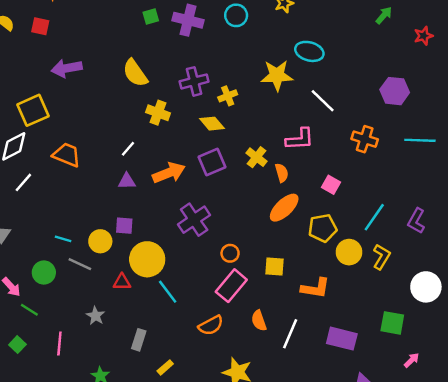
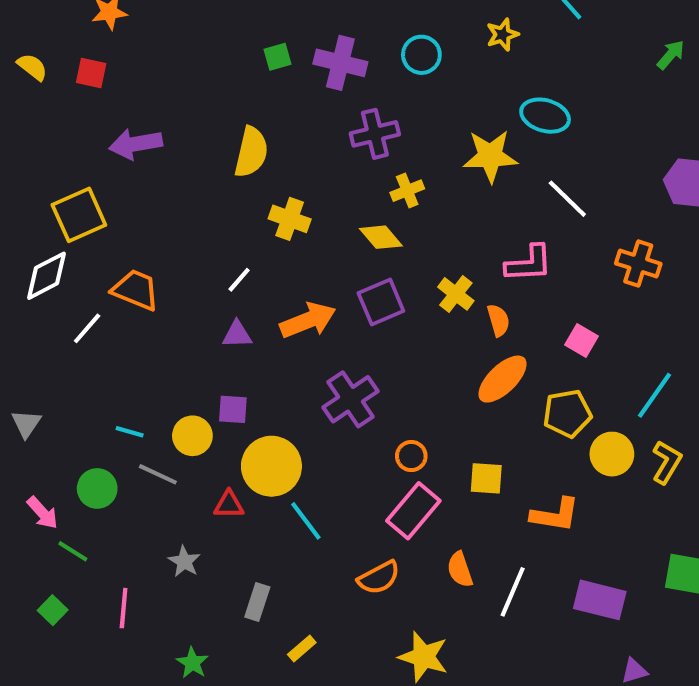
yellow semicircle: (135, 73) -> (251, 152), turned -132
purple cross: (194, 81) -> (375, 134), moved
white line: (23, 182) -> (87, 328), moved

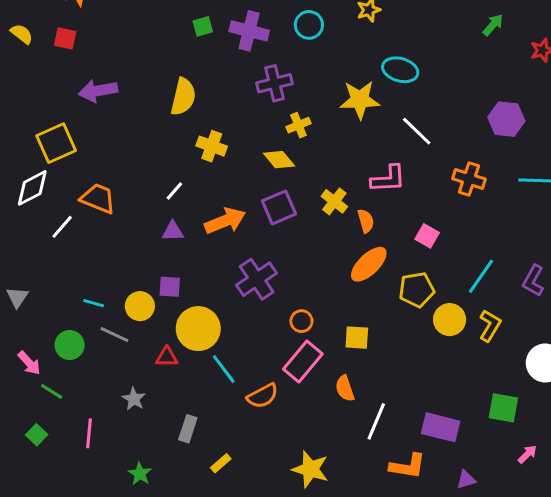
orange L-shape: (555, 515) -> (408, 466), moved
orange semicircle: (460, 570) -> (345, 388), moved
orange semicircle: (379, 578) -> (263, 396), moved

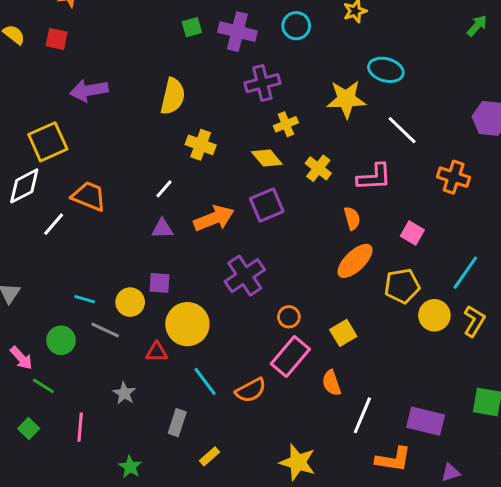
yellow cross: (334, 201) -> (318, 168), moved
yellow square: (357, 338) -> (343, 333), turned -35
cyan line: (224, 369) -> (205, 381), moved

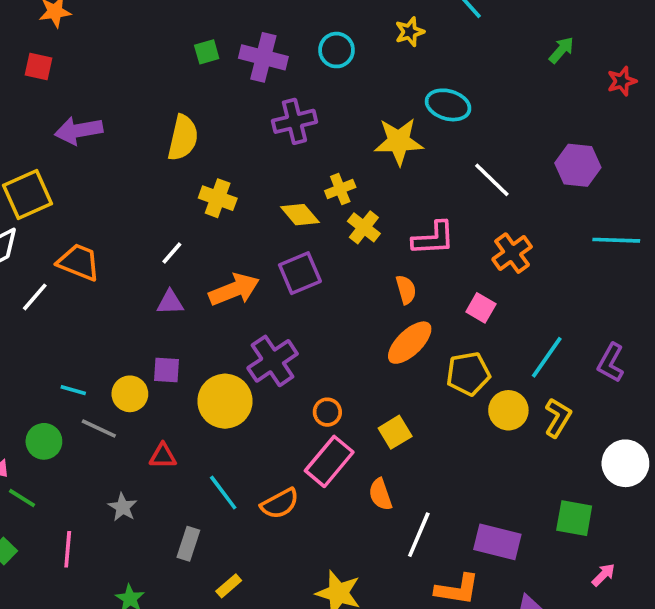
yellow cross: (286, 124) -> (340, 189), moved
white line: (402, 130) -> (492, 180), moved
orange cross: (454, 177) -> (512, 253), moved, turned 36
yellow circle: (187, 324) -> (225, 401), moved

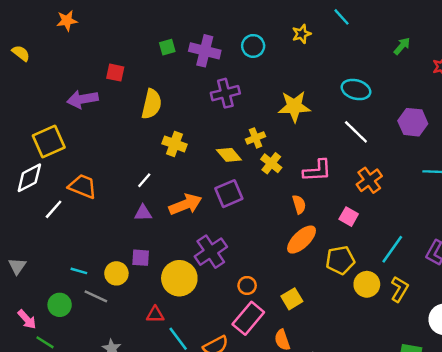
red square: (38, 67) -> (115, 73), moved
cyan ellipse: (448, 105) -> (356, 90), moved
red triangle: (163, 456) -> (155, 315), moved

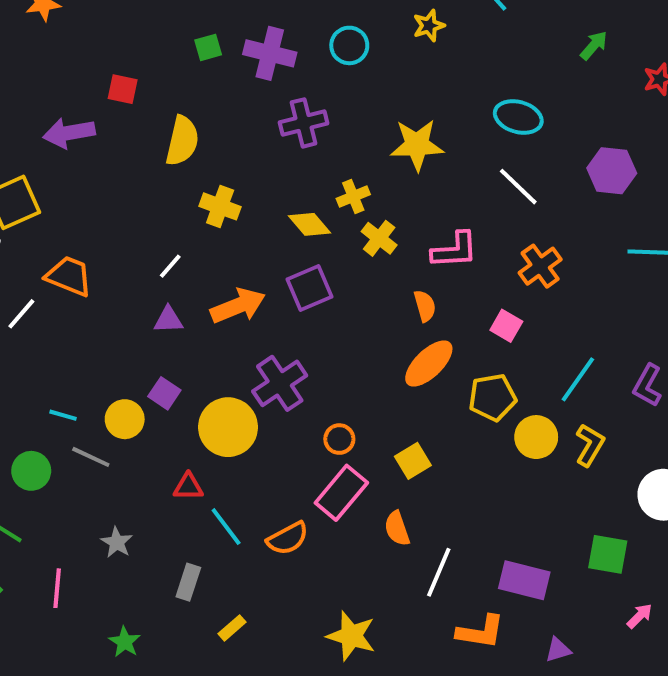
purple square: (141, 258) -> (164, 393), turned 30

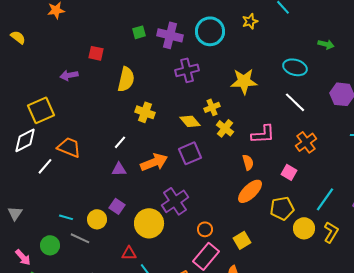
cyan circle: (349, 45) -> (210, 31), size x1.5
green arrow: (594, 45) -> (326, 44), moved, turned 63
purple arrow: (69, 133) -> (69, 75), size x0.7

